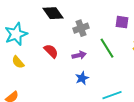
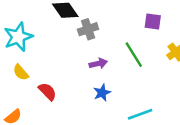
gray cross: (81, 28) -> (88, 29), moved
red semicircle: (51, 51) -> (47, 91), moved

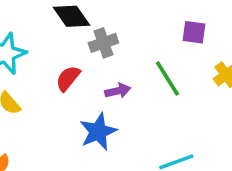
red semicircle: (47, 91) -> (68, 78), moved, turned -96
blue star: (102, 93) -> (98, 132), moved, size x1.5

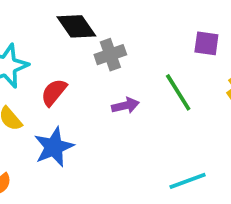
red semicircle: (68, 78) -> (54, 92), moved
blue star: (98, 132) -> (54, 147), moved

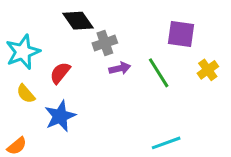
purple square: (206, 43) -> (181, 34), size x1.4
purple arrow: (125, 106) -> (120, 68), moved

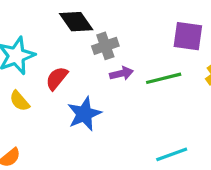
green line: (159, 73) -> (164, 78), turned -72
blue star: (60, 116) -> (84, 114), moved

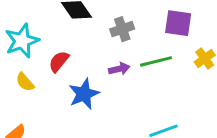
gray cross: (105, 46) -> (122, 29), moved
purple arrow: (122, 73) -> (119, 69), moved

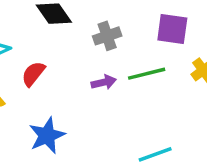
blue star: (84, 94) -> (47, 136), moved

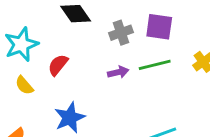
purple square: (172, 29) -> (159, 27), moved

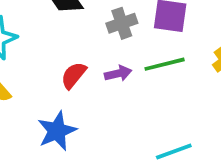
red semicircle: (58, 65) -> (74, 75), moved

